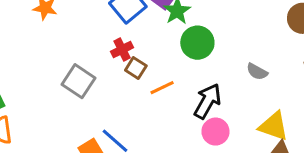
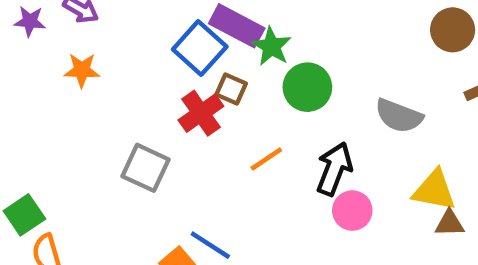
red cross: (122, 49) -> (201, 113), size x1.4
brown square: (136, 68) -> (231, 89), moved
gray semicircle: (257, 72) -> (399, 116), size x1.5

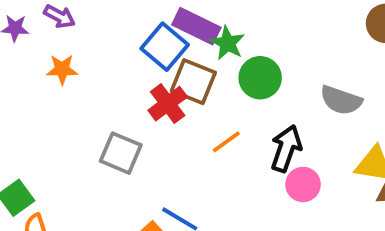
brown square: (231, 89) -> (193, 82), size x1.6

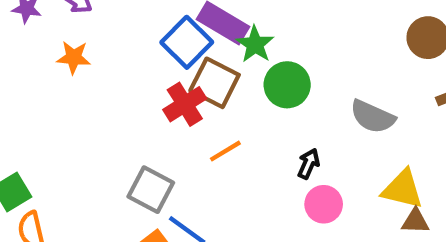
orange line: (226, 142) -> (225, 151), moved
black arrow: (286, 148) -> (309, 164), size x0.6
gray square: (121, 153) -> (151, 190), moved

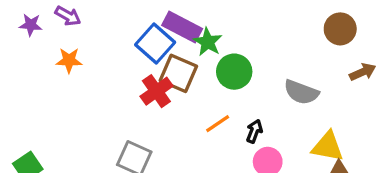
orange line: (225, 151) -> (218, 124), moved

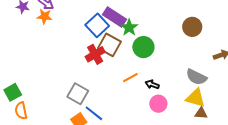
brown circle: (340, 29) -> (192, 27), moved
orange star: (69, 60) -> (45, 16), moved
gray semicircle: (301, 92) -> (196, 77), moved
black arrow: (254, 131) -> (152, 84), turned -96

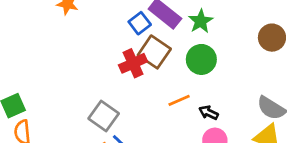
blue square: (97, 25) -> (140, 23), size x0.7
green star: (129, 28) -> (201, 21), moved

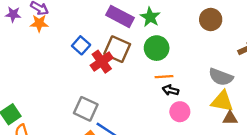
blue square: (140, 23) -> (81, 45), moved
orange line: (179, 100) -> (164, 77), moved, turned 30

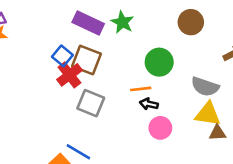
blue square: (81, 45) -> (62, 56), moved
green circle: (157, 48) -> (159, 62), moved
gray square: (86, 109) -> (91, 103), moved

